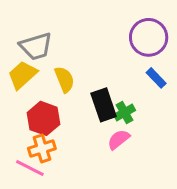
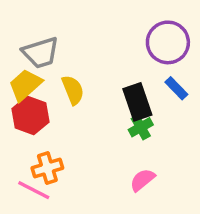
black rectangle: (104, 105) -> (137, 102), moved
red hexagon: (43, 118) -> (30, 115), moved
pink semicircle: (119, 139) -> (142, 180), moved

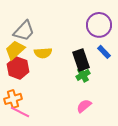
gray trapezoid: (41, 53) -> (24, 31), turned -30
yellow semicircle: (73, 90) -> (43, 53), turned 108
orange cross: (47, 168) -> (13, 99), moved

